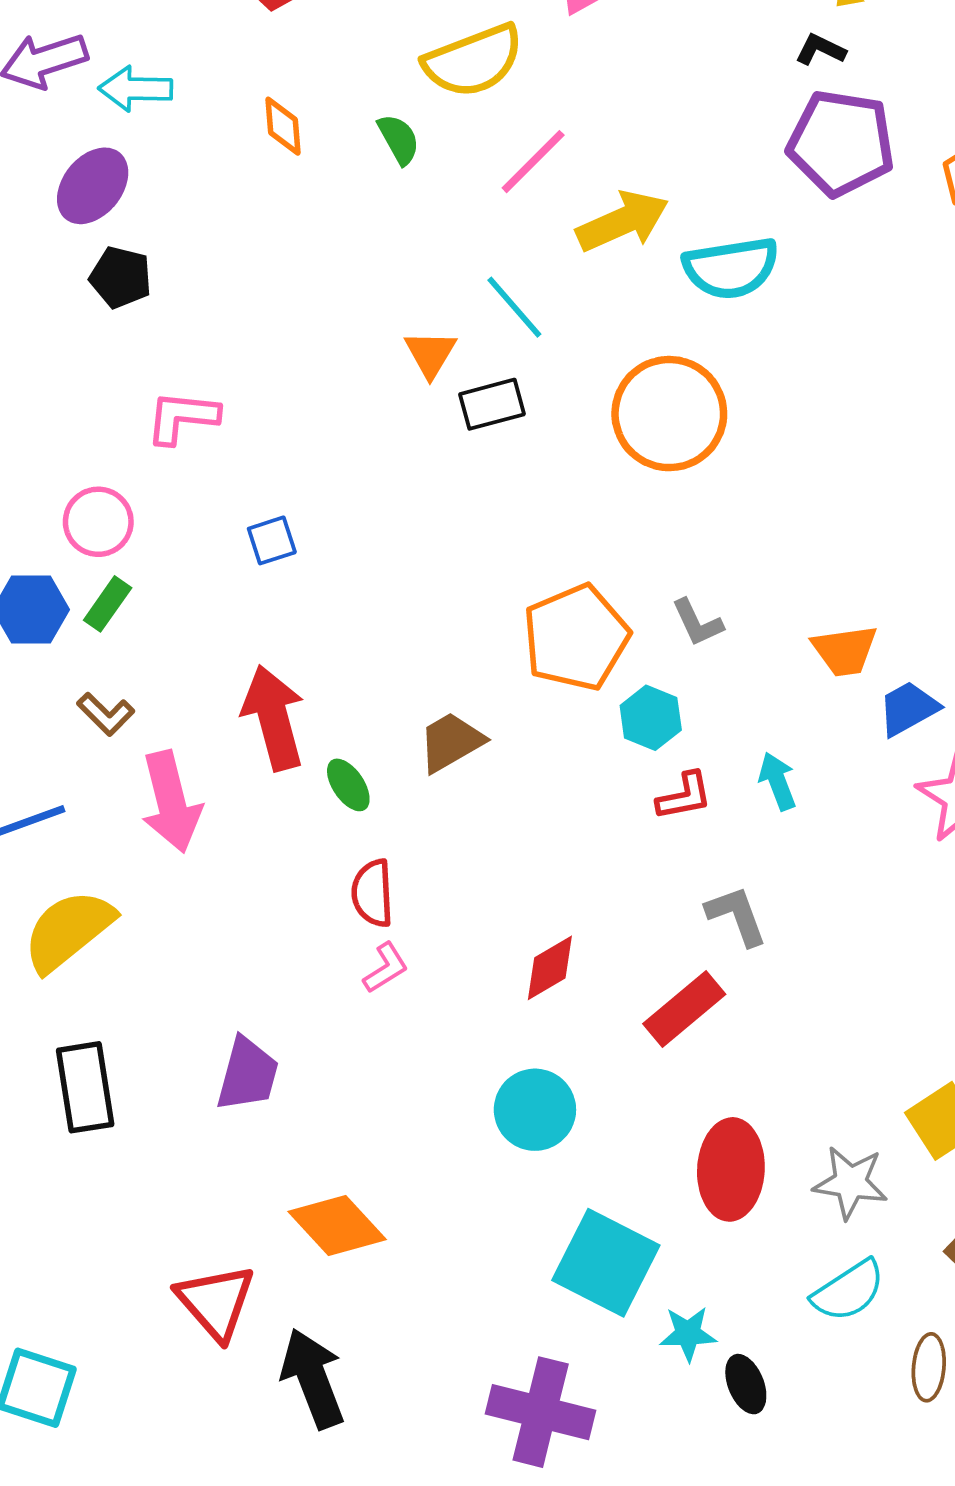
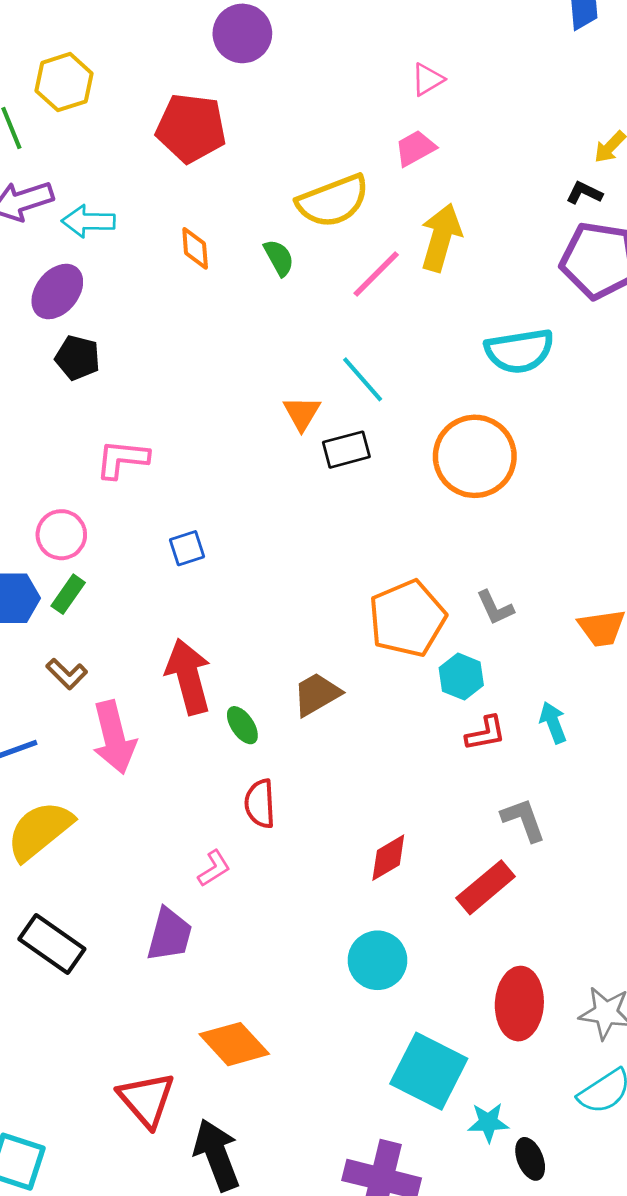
yellow arrow: (623, 221) -> (441, 237), moved, turned -50
pink L-shape: (386, 968) -> (214, 868), moved
black rectangle: (85, 1087) -> (52, 944), turned -46

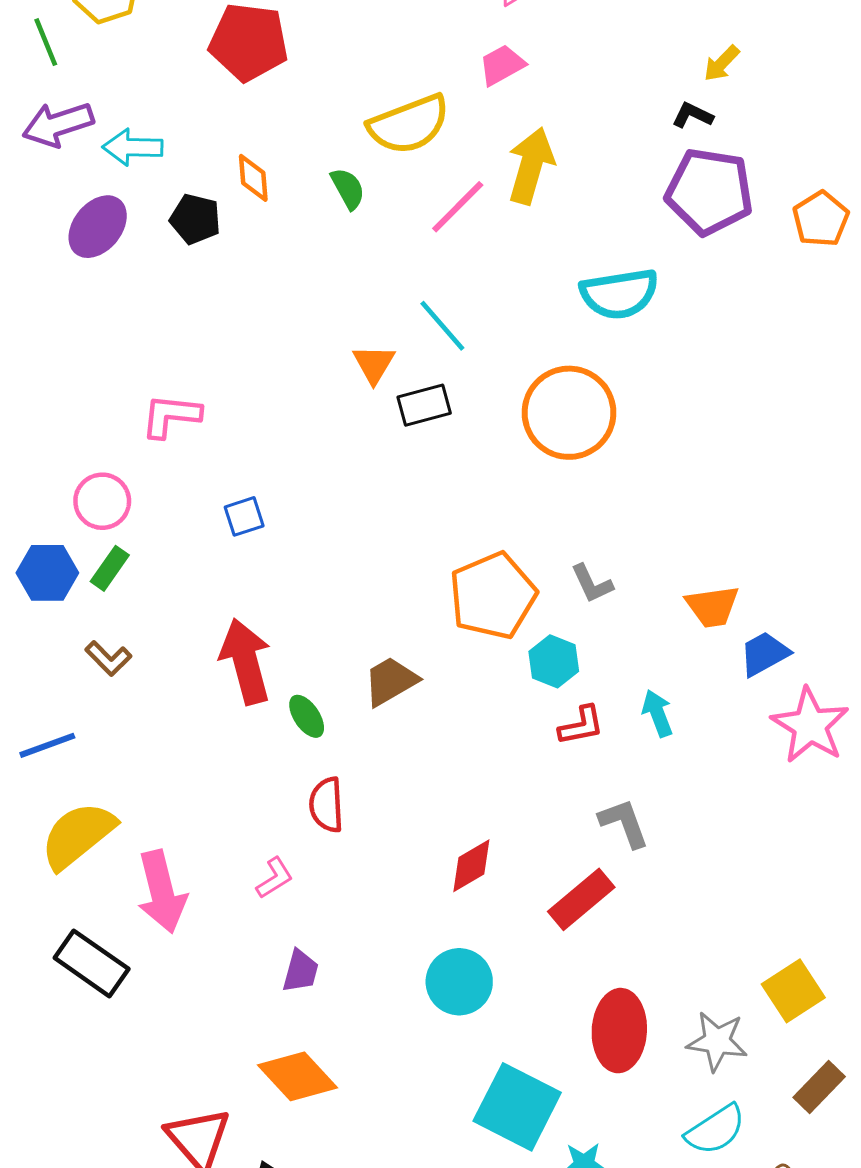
black pentagon: (78, 358) -> (195, 219), moved
pink arrow: (114, 737) -> (162, 892), moved
purple trapezoid: (169, 935) -> (301, 971), moved, size x0.7

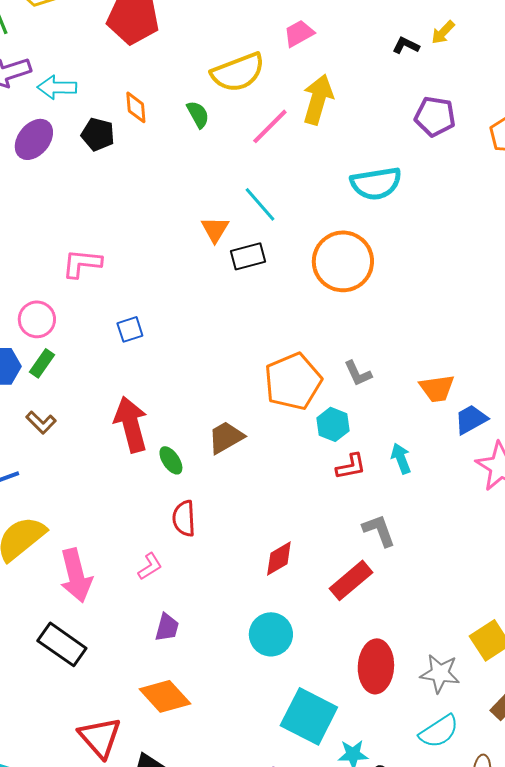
black L-shape: (693, 115) -> (406, 45), moved
purple pentagon: (709, 192) -> (435, 116), size x0.7
black rectangle: (92, 963) -> (62, 644), moved

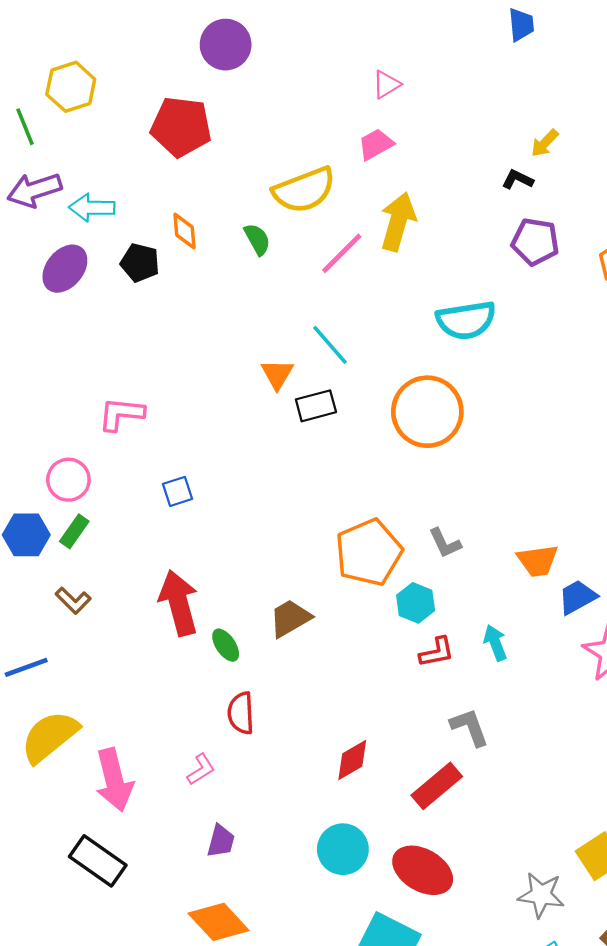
black L-shape: (406, 45) -> (518, 179), moved
red ellipse: (376, 666) -> (423, 870), moved, turned -63

